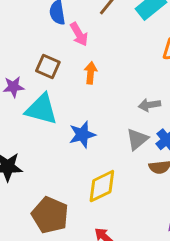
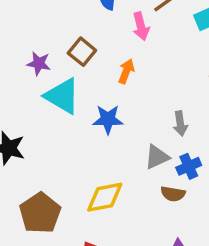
pink arrow: (79, 34) -> (141, 26), moved
gray arrow: (149, 105) -> (180, 124), turned -105
blue star: (82, 135) -> (108, 119), moved

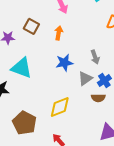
cyan triangle: (62, 96) -> (22, 68), moved
blue star: (108, 119) -> (64, 63), moved

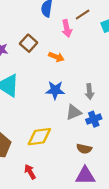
orange arrow: (59, 33) -> (56, 57), turned 88
brown semicircle: (98, 98) -> (84, 149), moved

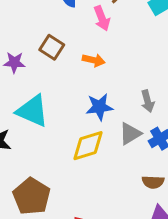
yellow diamond: (39, 137) -> (88, 146), moved

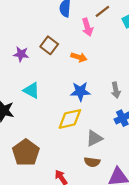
cyan triangle: (32, 111) -> (31, 90), size x0.7
gray triangle: (130, 134) -> (94, 138), moved
brown semicircle: (153, 182) -> (92, 162), moved

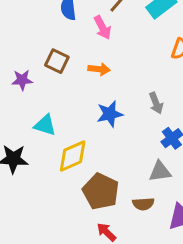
yellow diamond: (70, 119) -> (73, 156), moved
gray triangle: (94, 138) -> (160, 172), moved, turned 30
brown pentagon: (26, 153) -> (101, 191), moved

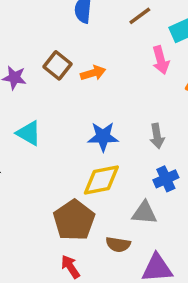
pink arrow: (102, 27) -> (161, 60), moved
orange arrow: (99, 69) -> (93, 73), moved, turned -35
yellow diamond: (73, 156) -> (101, 180), moved

